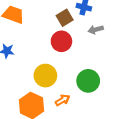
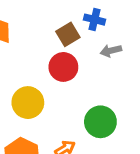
yellow circle: (45, 76) -> (28, 103), moved

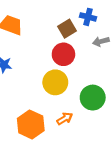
yellow circle: (28, 103) -> (55, 82), moved

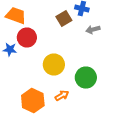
red circle: (63, 54) -> (27, 38), moved

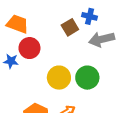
gray arrow: (93, 30) -> (102, 39), size x1.6
green circle: (86, 78) -> (87, 78), moved

